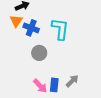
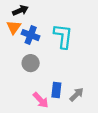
gray circle: (39, 53) -> (31, 63), moved
blue rectangle: (54, 85) -> (56, 90), moved

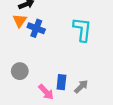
cyan L-shape: (63, 36) -> (82, 29), moved
gray circle: (31, 63) -> (20, 71), moved

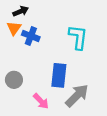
blue rectangle: (61, 82) -> (59, 75), moved, size x1.5
gray arrow: (81, 86) -> (77, 96), size x1.6

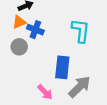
orange triangle: (14, 28) -> (19, 22), turned 32
gray circle: (14, 80) -> (19, 47), moved

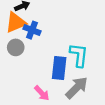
orange triangle: (19, 22) -> (16, 22), size x1.5
cyan L-shape: (81, 31) -> (79, 55), moved

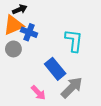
cyan L-shape: (79, 55) -> (74, 41), moved
blue rectangle: (59, 68) -> (55, 69), turned -45

